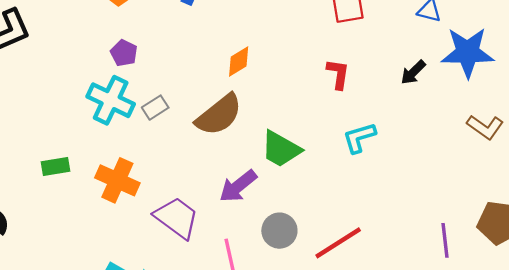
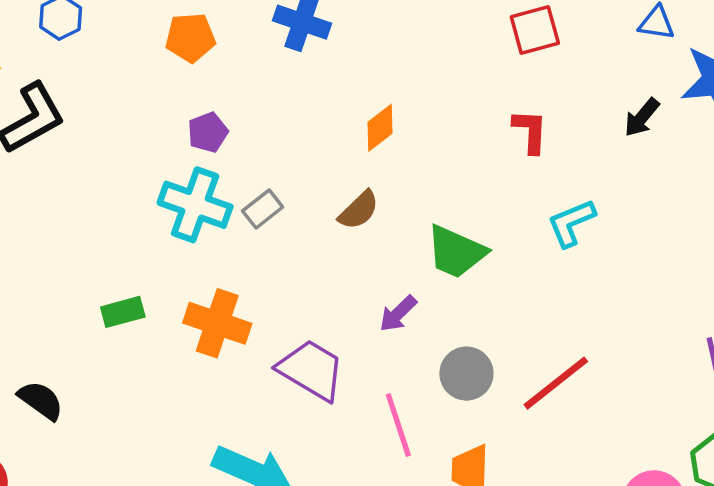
purple pentagon: (124, 53) -> (208, 132), turned 30
brown semicircle: (219, 115) -> (359, 210), size x0.6
purple arrow: (238, 186) -> (398, 314), size x0.7

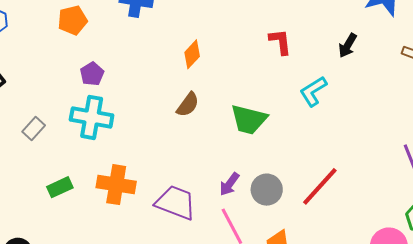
black arrow: (642, 117) -> (348, 45), moved
gray rectangle: (263, 209) -> (34, 128), moved
purple arrow: (398, 314) -> (229, 184), moved

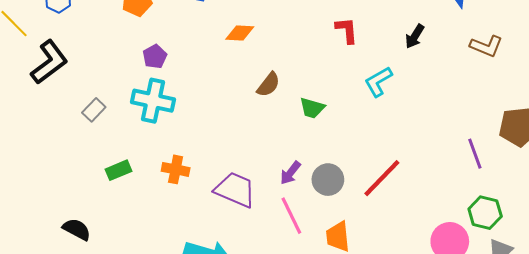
orange diamond: (192, 54) -> (240, 33), moved, turned 48
brown semicircle: (188, 105) -> (268, 85), moved
green trapezoid: (249, 119) -> (312, 108), size x0.7
orange cross: (116, 185) -> (176, 169), size x0.7

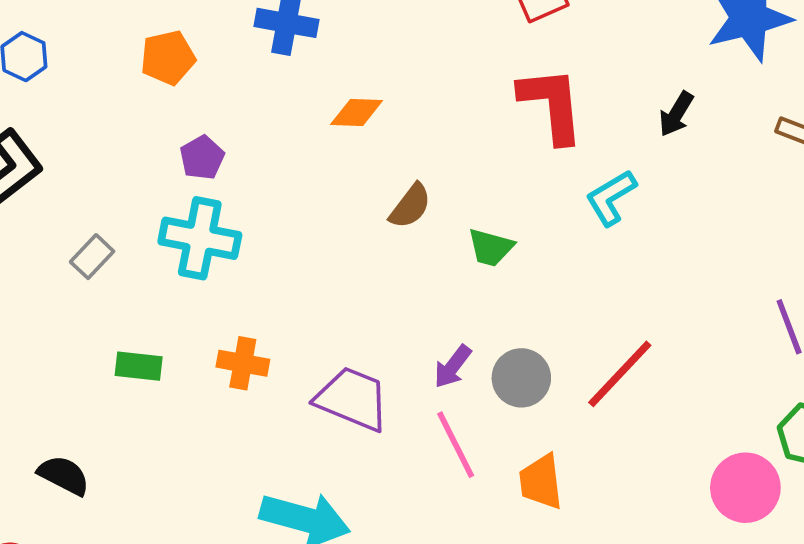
red L-shape: (347, 30) -> (552, 105), size x1.6
green rectangle: (119, 170) -> (139, 366), turned 30

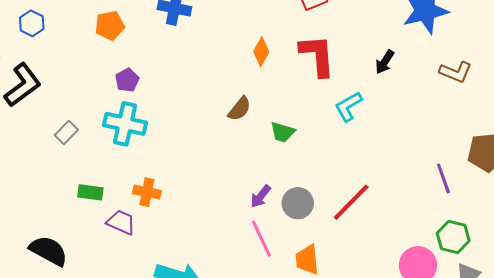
orange diamond: (357, 112) -> (261, 52), moved, turned -64
purple trapezoid: (352, 399) -> (121, 222), moved, size x0.7
black semicircle: (64, 475) -> (49, 251), size x1.4

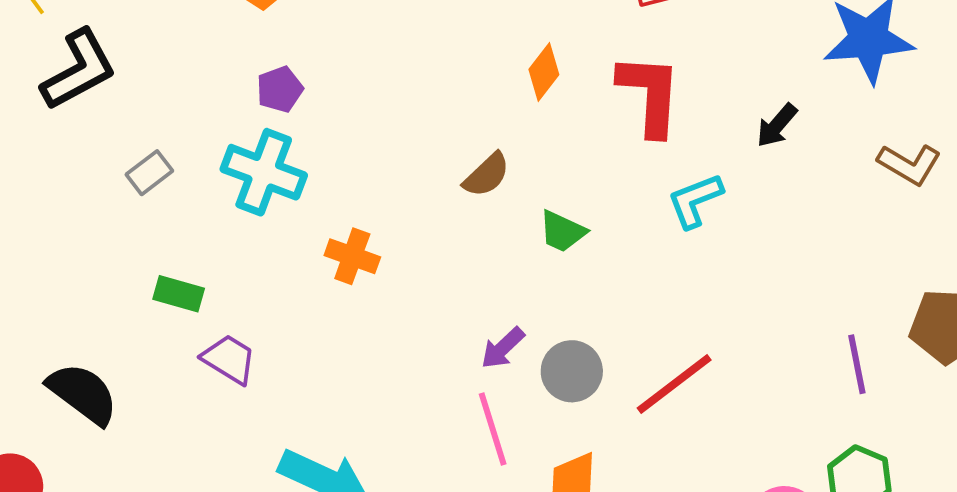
orange cross: (147, 192) -> (352, 256), moved

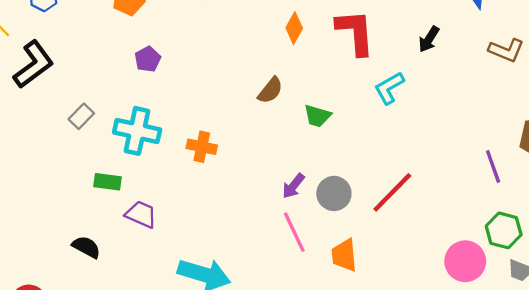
cyan cross: (264, 172) -> (137, 131), moved
black semicircle: (83, 394) -> (86, 247), moved, size x0.7

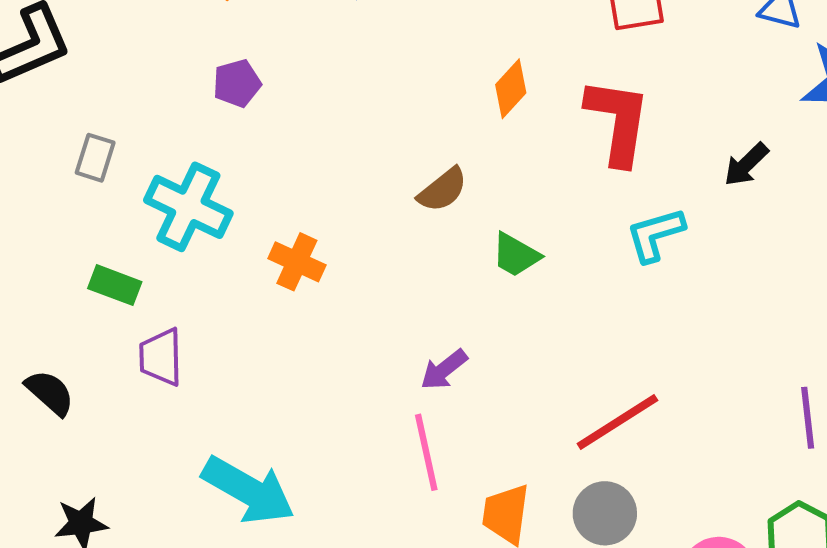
gray rectangle: (81, 116) -> (95, 158), turned -40
gray circle: (334, 193) -> (605, 513), moved
purple trapezoid: (141, 214) -> (161, 357), turned -128

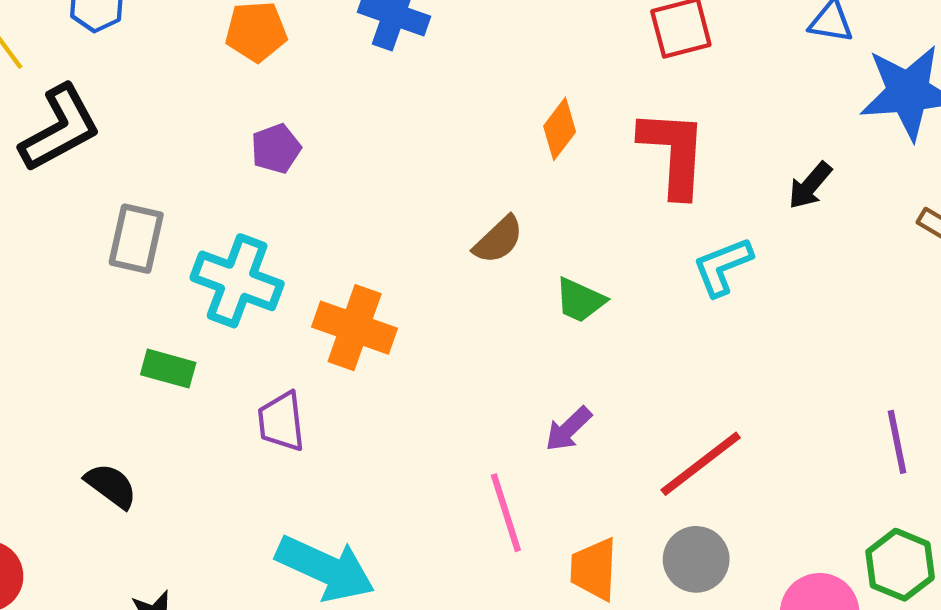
gray rectangle: (95, 158) -> (136, 239), size x1.4
orange cross: (297, 262) -> (355, 328), size x1.4
purple trapezoid: (161, 357) -> (281, 421), moved
purple arrow: (444, 370) -> (568, 429), moved

